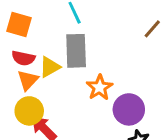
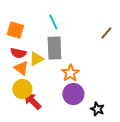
orange triangle: (28, 80) -> (21, 68), turned -35
purple circle: (129, 109) -> (73, 94), moved

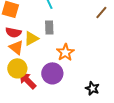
gray rectangle: (54, 48) -> (49, 27), size x0.6
purple circle: (73, 94) -> (52, 73), moved

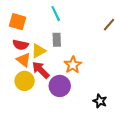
red arrow: (27, 80) -> (41, 70), moved

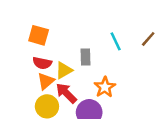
cyan line: (56, 14) -> (116, 41), moved
orange triangle: (24, 60) -> (46, 81), turned 42

